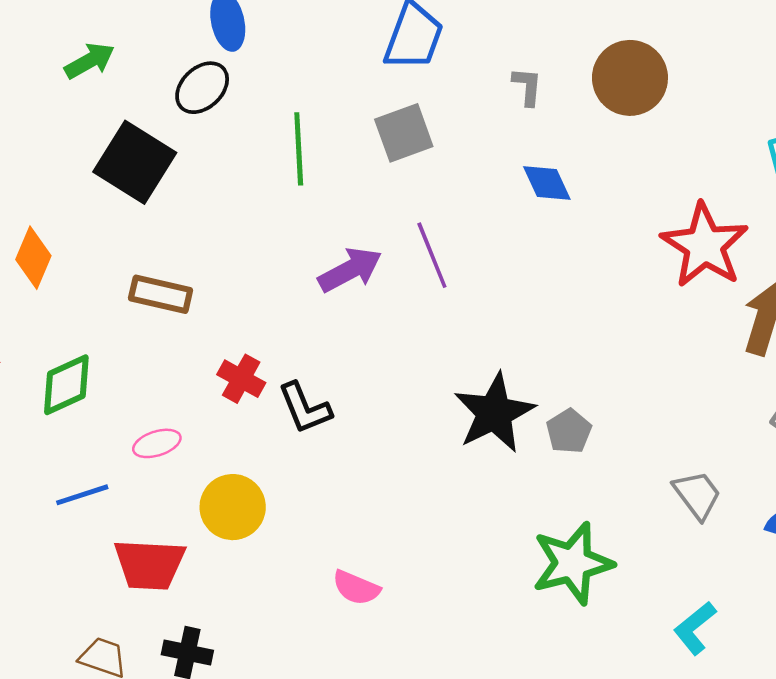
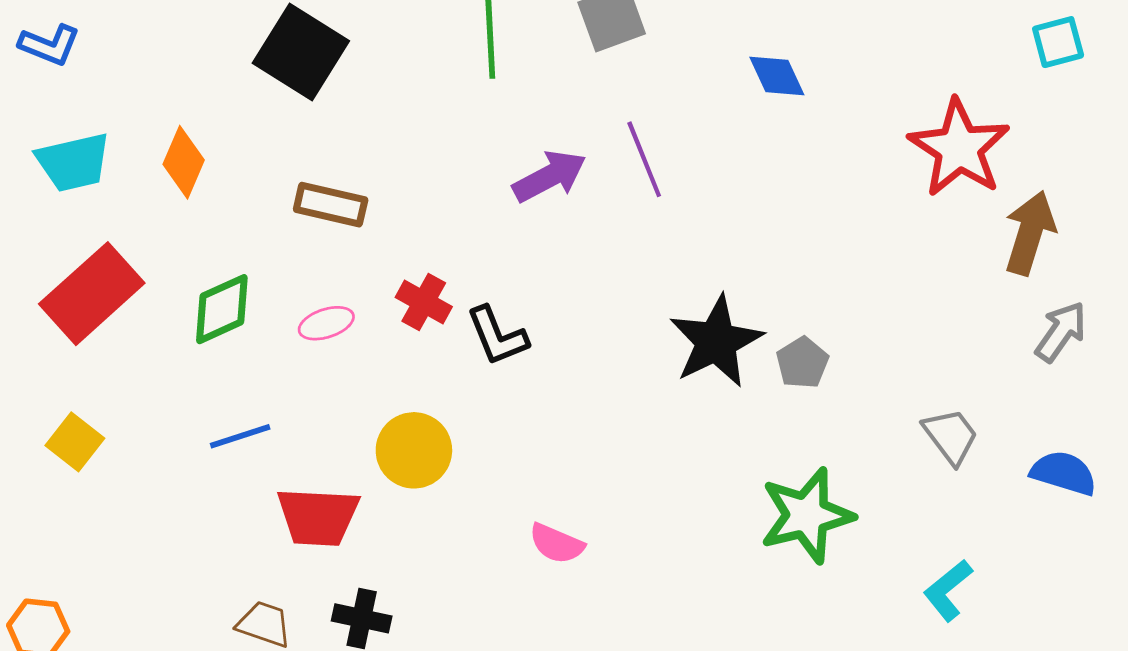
pink ellipse: (157, 443) -> (326, 323), moved

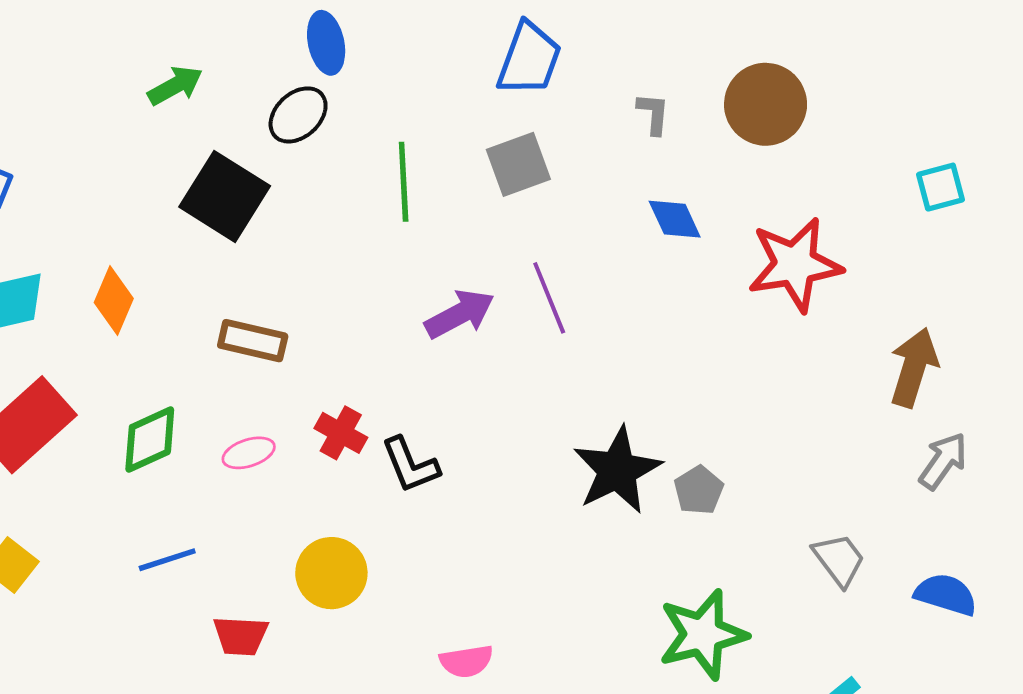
red star: (959, 148) -> (795, 265), moved, turned 30
red trapezoid: (318, 517) -> (241, 636), size x0.7
pink semicircle: (557, 544) -> (466, 661), turned -32

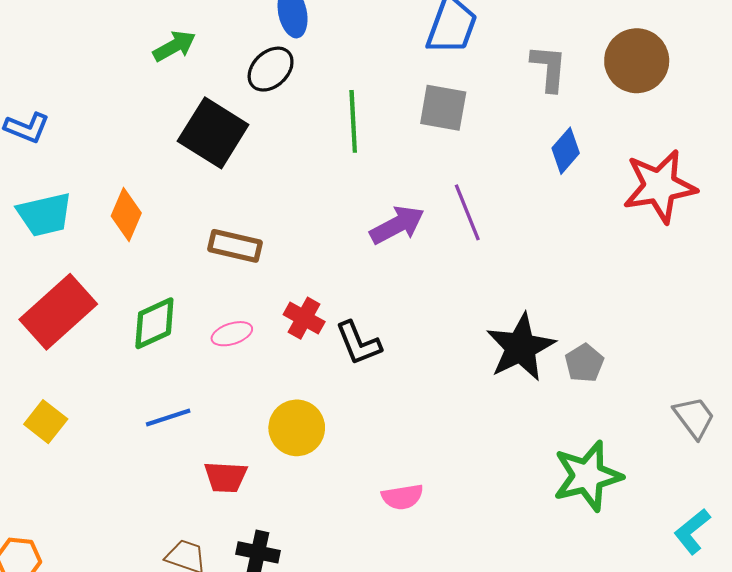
gray L-shape: (653, 114) -> (549, 68), size x1.4
gray square: (518, 164) -> (443, 108), turned 30
blue diamond: (675, 219) -> (566, 151), turned 66

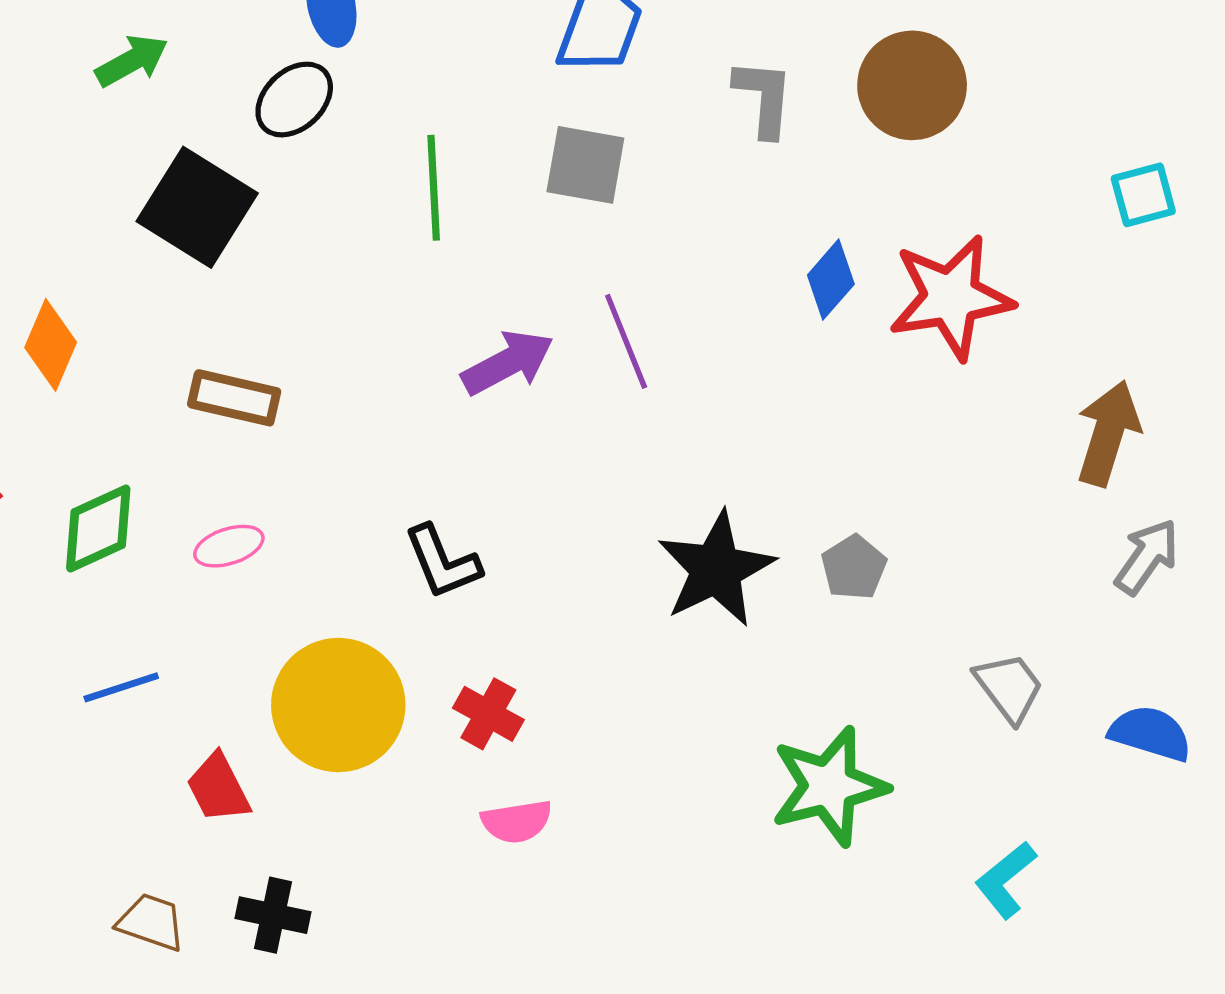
blue diamond: (566, 151) -> (831, 280), moved
red cross: (304, 318) -> (488, 714), moved
gray pentagon: (584, 363) -> (854, 567), moved
yellow circle: (297, 428) -> (338, 705), size x1.4
red trapezoid: (226, 477) -> (218, 788), turned 60

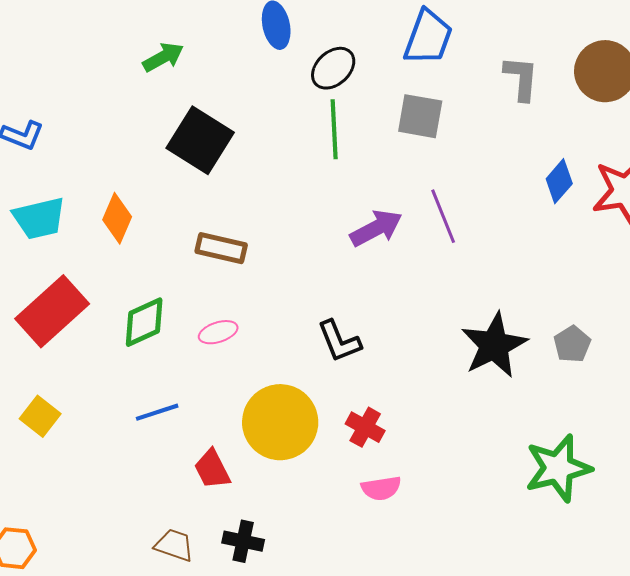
black ellipse: (294, 100) -> (333, 68), moved

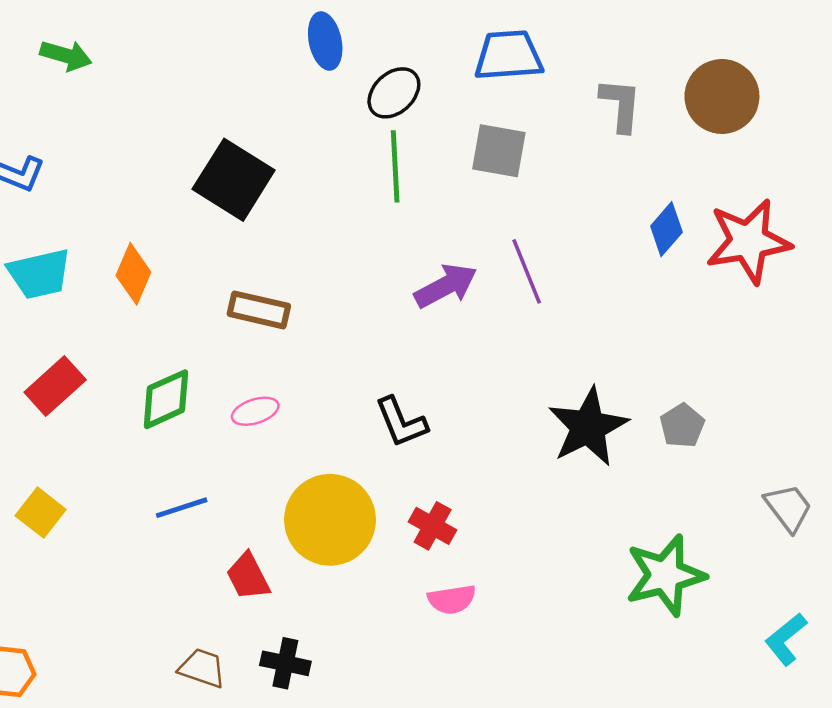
blue trapezoid: (428, 37) -> (508, 55), turned -114
green arrow: (163, 57) -> (66, 55), moved, turned 45
red rectangle: (52, 311) -> (55, 386), size x0.7

